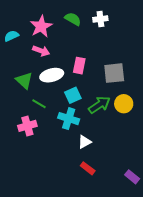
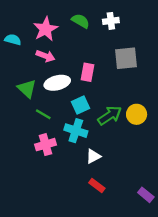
cyan semicircle: (11, 36) -> (13, 40), turned 40
gray square: (114, 73) -> (126, 58), moved
pink cross: (27, 126) -> (46, 145), moved

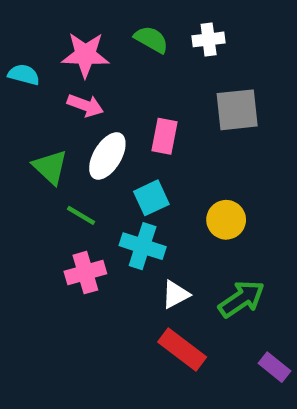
pink star: (46, 29) -> (85, 55), turned 30
white ellipse: (57, 83) -> (107, 156), turned -45
yellow circle: (137, 114) -> (226, 220), moved
green arrow: (110, 115) -> (242, 299), moved
red rectangle: (97, 185) -> (182, 350), size x1.5

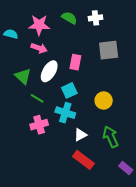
green arrow: (242, 299) -> (111, 137), turned -80

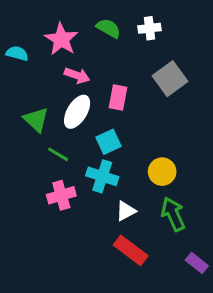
pink star: (39, 25) -> (61, 39), turned 30
pink arrow: (39, 48) -> (77, 76), moved
gray square: (109, 50) -> (170, 79), turned -30
yellow circle: (104, 100) -> (162, 172), moved

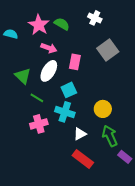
green semicircle: (109, 28) -> (62, 24), moved
white cross: (150, 28) -> (95, 18), turned 32
purple rectangle: (197, 263) -> (125, 157), moved

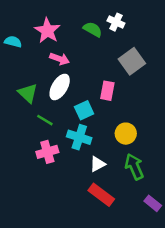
green semicircle: (62, 24) -> (93, 29), moved
pink rectangle: (75, 62) -> (107, 91), moved
purple rectangle: (125, 157) -> (153, 203), moved

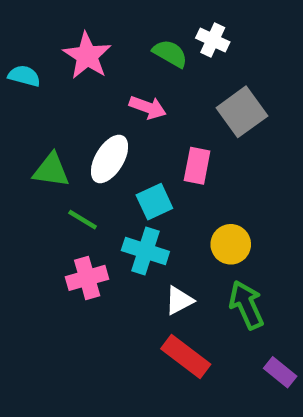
pink arrow: (60, 59) -> (148, 107), moved
green triangle: (28, 93) -> (51, 170), turned -35

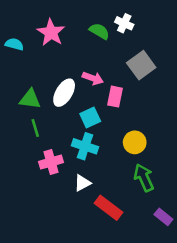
pink arrow: (148, 107) -> (93, 78), moved
green line: (83, 220) -> (35, 128), moved, turned 42
white triangle: (179, 300) -> (82, 183), moved

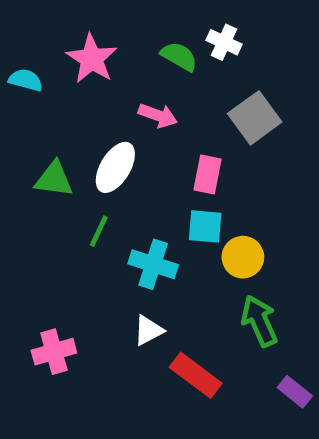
pink arrow: (93, 78) -> (158, 115), moved
cyan square: (90, 117) -> (205, 226), moved, turned 30
green line: (35, 128) -> (99, 231), moved, turned 42
pink cross: (51, 162) -> (54, 352), moved

